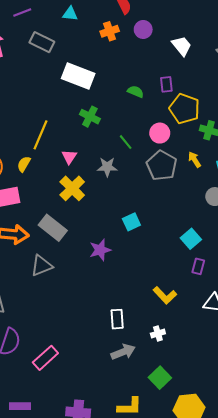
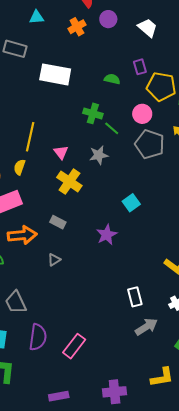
green cross: (90, 117) -> (93, 113), moved
gray rectangle: (53, 228) -> (58, 222), size x0.6
gray triangle: (42, 266) -> (54, 260), size x0.6

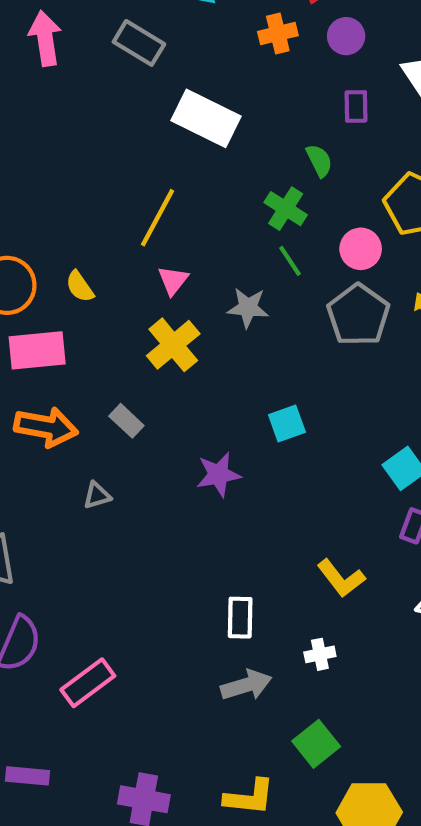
purple rectangle: (140, 67) -> (356, 106), moved
green semicircle: (112, 79) -> (319, 161), turned 35
green cross: (93, 113) -> (286, 209), moved
yellow line: (30, 137) -> (158, 218), moved
yellow semicircle: (19, 167) -> (80, 287), turned -70

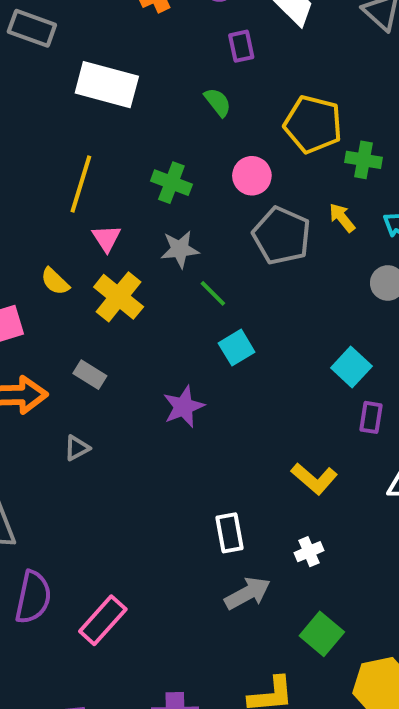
green cross: (286, 209) -> (171, 183), moved
pink circle: (361, 249) -> (252, 176), moved
green line: (290, 261) -> (213, 293), moved
yellow semicircle: (80, 287) -> (55, 281), moved

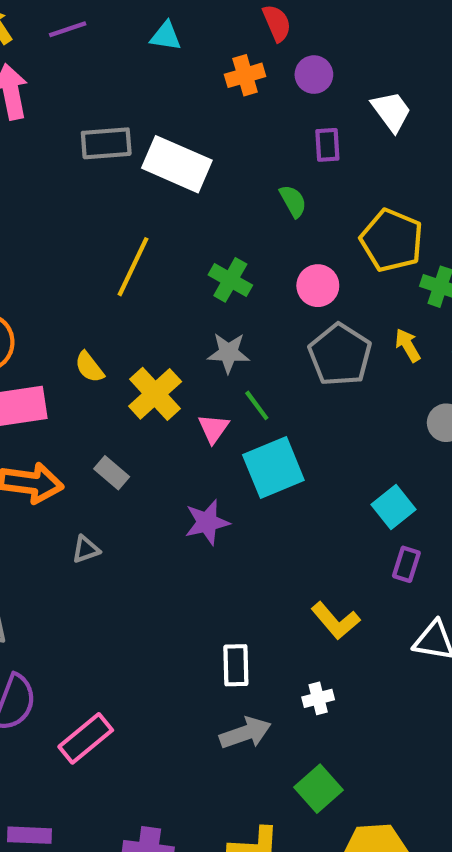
gray rectangle: (32, 28) -> (106, 143), moved, turned -33
pink triangle: (107, 238) -> (213, 428), moved
cyan square: (237, 348) -> (273, 468), size x1.6

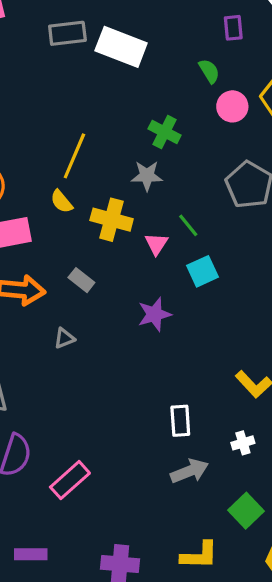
yellow line: (133, 267) -> (74, 156), moved
pink circle: (318, 286) -> (232, 106), moved
gray star: (228, 353) -> (147, 176), moved
yellow cross: (155, 394) -> (112, 220), turned -30
cyan square: (273, 468) -> (203, 271), size x0.7

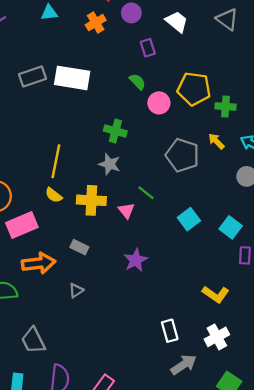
gray star: (147, 176) -> (110, 164), turned 30
cyan square: (203, 271) -> (189, 219), moved
white cross: (243, 443) -> (217, 337), size x1.5

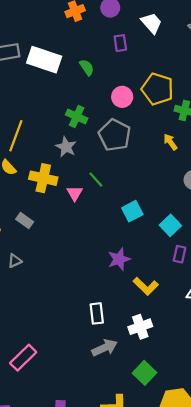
green semicircle: (137, 82) -> (87, 67), moved
gray pentagon: (182, 155) -> (115, 135), moved
purple star: (136, 260) -> (119, 259), moved

